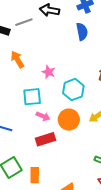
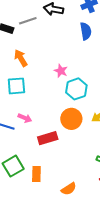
pink star: (49, 72) -> (61, 71), moved
cyan square: (32, 97) -> (16, 86), moved
pink arrow: (43, 116) -> (25, 118), moved

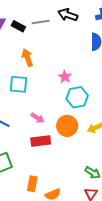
pink arrow: (25, 118) -> (37, 118), moved
orange rectangle: (36, 174) -> (32, 184), moved

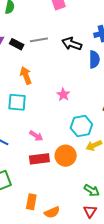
black arrow: (68, 15) -> (72, 44), moved
cyan hexagon: (77, 97) -> (81, 126), moved
orange circle: (67, 126) -> (66, 156), moved

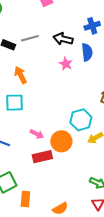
pink star: (63, 95) -> (66, 64), moved
orange circle: (66, 156) -> (61, 141), moved
orange rectangle: (31, 202) -> (25, 199), moved

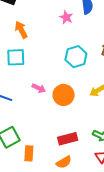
cyan hexagon: (81, 120) -> (76, 57), moved
red rectangle: (42, 157) -> (68, 139), moved

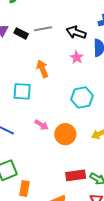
orange arrow: (21, 30) -> (42, 69), moved
red rectangle: (68, 139) -> (76, 175), moved

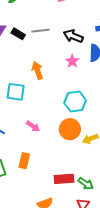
orange circle: (65, 134) -> (70, 129), moved
orange rectangle: (24, 188) -> (24, 161), moved

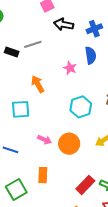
black arrow: (73, 36) -> (64, 24), moved
orange circle: (70, 129) -> (69, 144), moved
red rectangle: (64, 179) -> (85, 185), turned -30

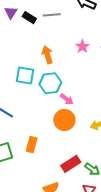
cyan hexagon: (81, 107) -> (50, 83), moved
pink arrow: (45, 140) -> (67, 99), moved

